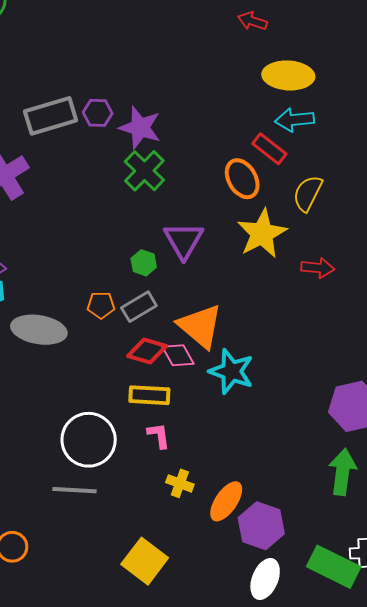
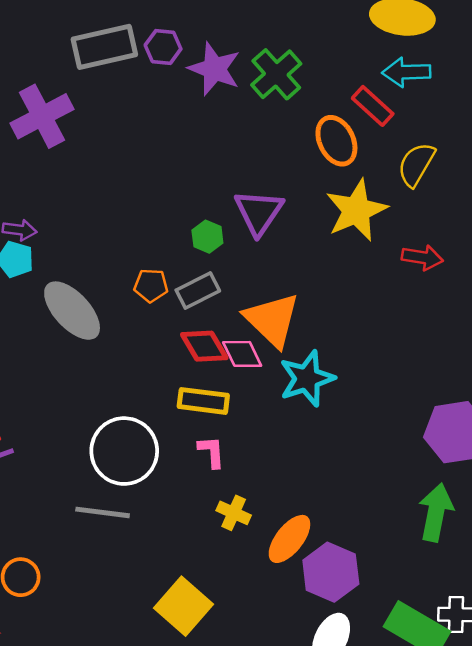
green cross: (144, 171) -> (276, 74), moved
gray ellipse: (39, 330) -> (72, 311), turned 34
red diamond: (147, 351) -> (204, 346), turned 39
cyan star: (231, 371) -> (307, 379), turned 30

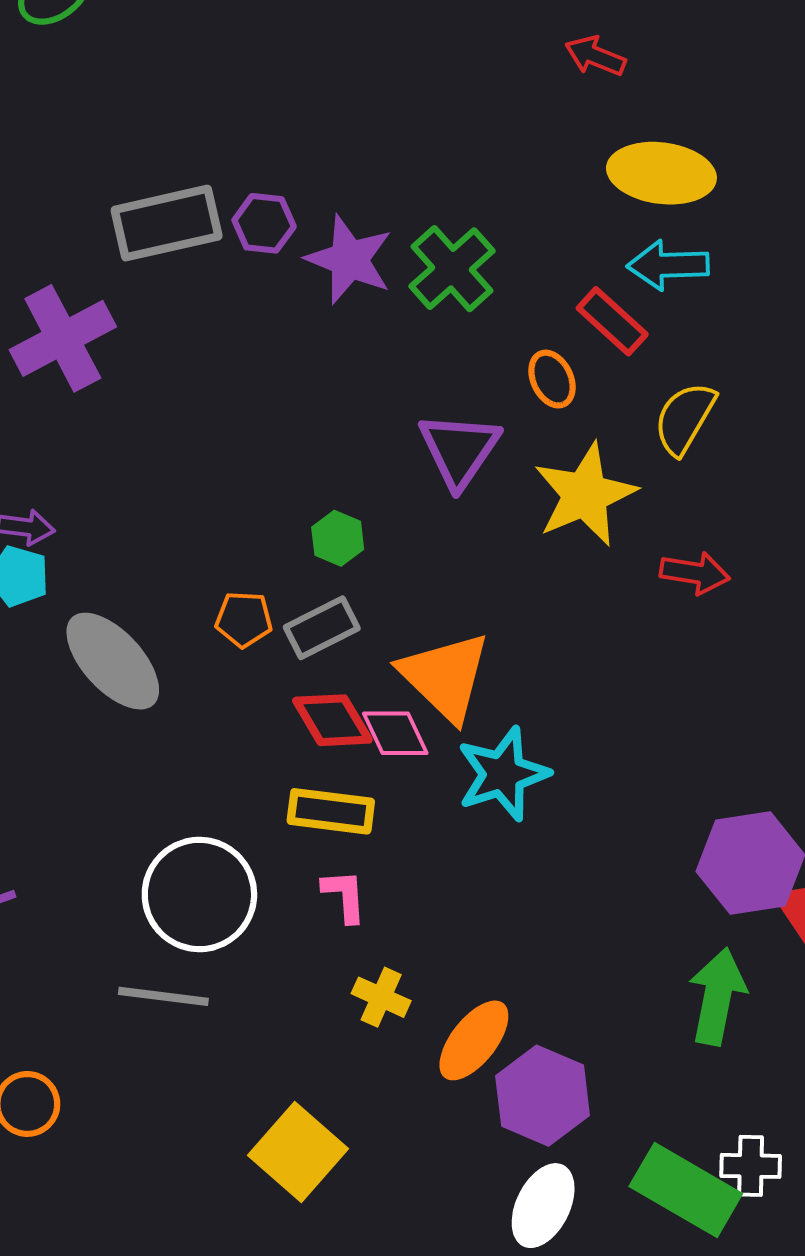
orange ellipse: (336, 141) -> (552, 379), size x0.7
purple triangle: (259, 212) -> (459, 450), moved

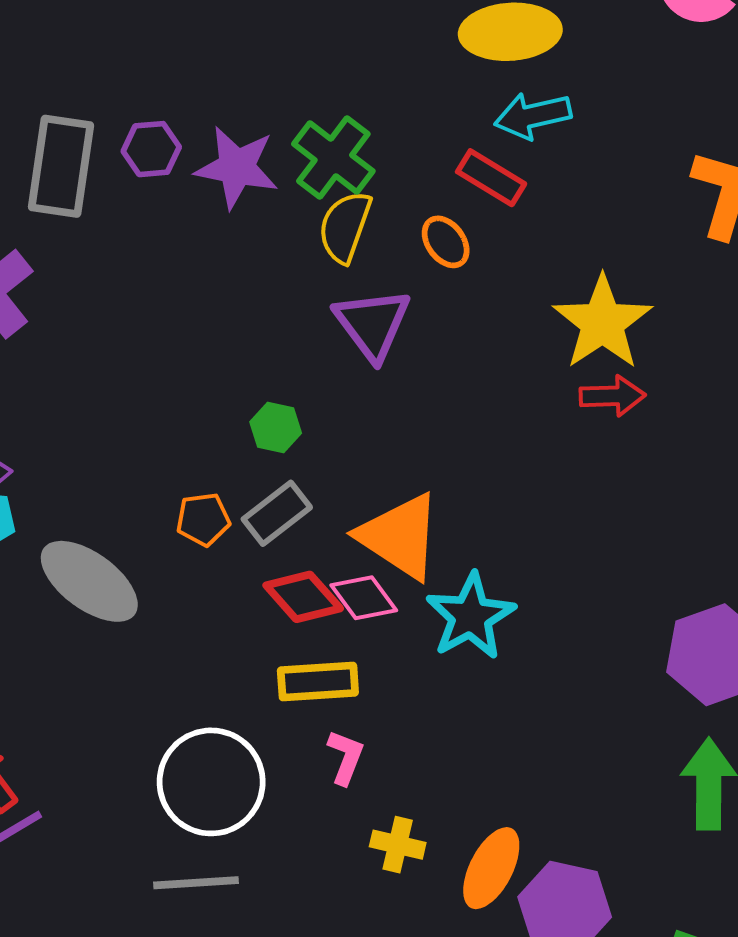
gray rectangle: (167, 223) -> (61, 166), turned -58
yellow semicircle: (685, 418) -> (345, 227), moved
yellow star: (585, 495) -> (602, 323), moved
pink L-shape: (344, 896) -> (346, 757), turned 36

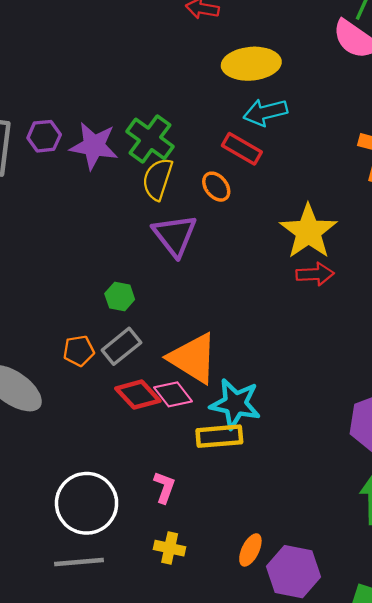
cyan star: (471, 616) -> (235, 404), turned -30
yellow rectangle: (318, 681) -> (219, 436), moved
yellow cross: (398, 845) -> (170, 548), moved
orange ellipse: (491, 868) -> (250, 550), size x0.7

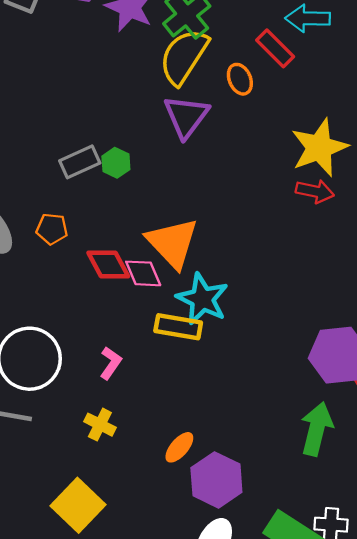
yellow semicircle: (158, 179) -> (184, 56), size x1.4
gray rectangle: (121, 346) -> (80, 162), moved
orange pentagon: (79, 351) -> (52, 229), moved

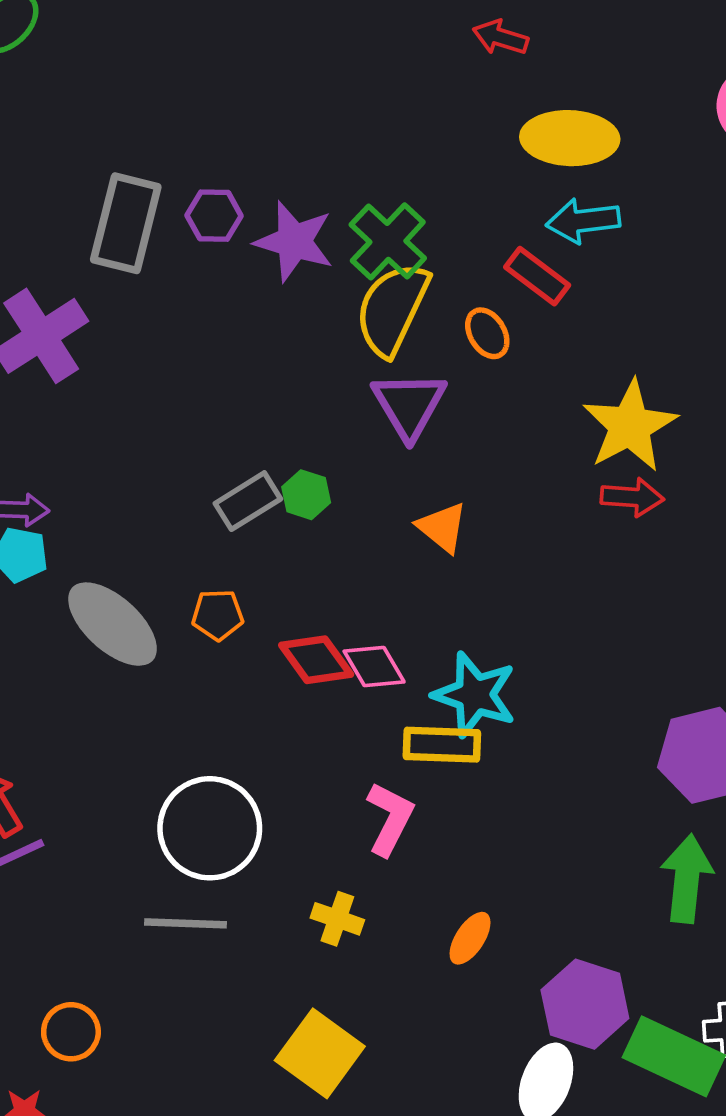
orange triangle: (172, 243) -> (442, 527), moved, size x0.6
pink L-shape: (111, 363) -> (390, 819), moved, size x1.4
purple hexagon: (216, 480) -> (585, 1004), moved

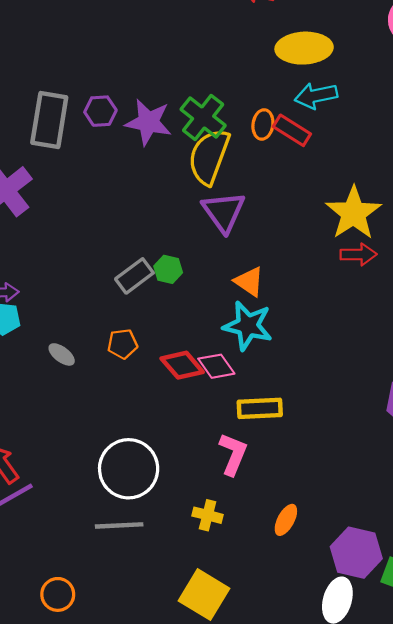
orange ellipse: (487, 333) -> (263, 124), moved, turned 44
gray ellipse: (113, 624) -> (62, 354), size x0.5
cyan star: (475, 695) -> (248, 326), moved

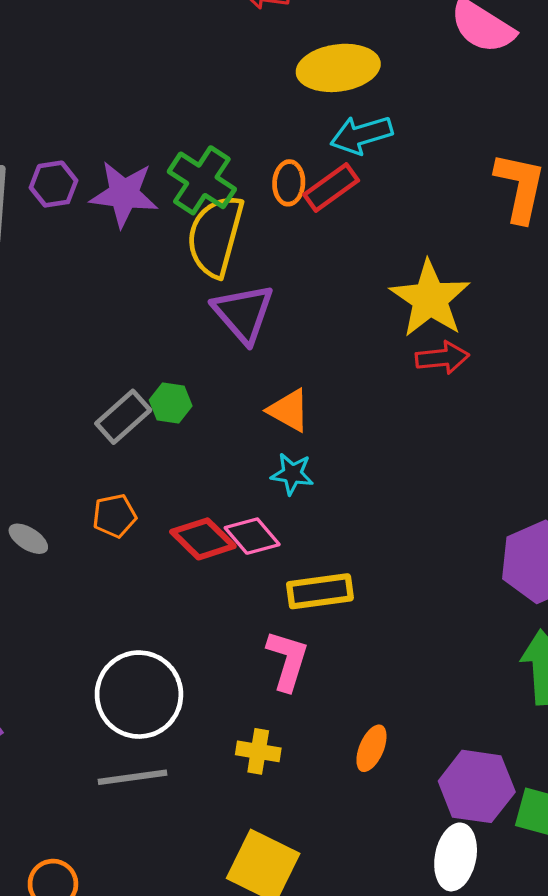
red rectangle: (292, 130) -> (331, 188), turned -63
cyan star: (248, 326) -> (292, 474), size x0.6

